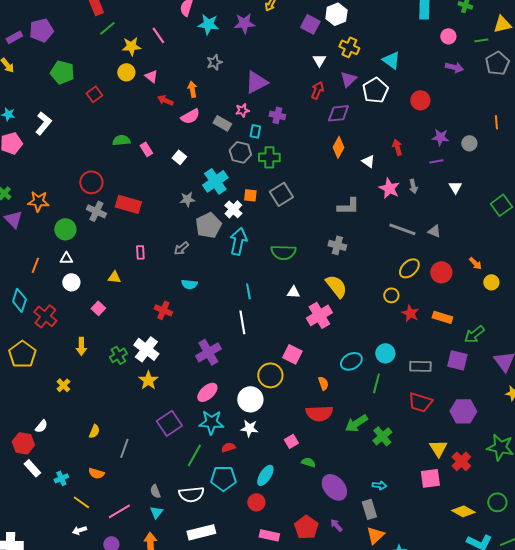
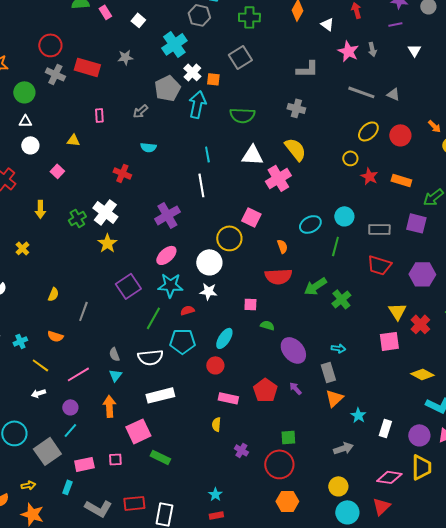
green cross: (269, 157) -> (249, 17), moved
orange square: (250, 195) -> (213, 79), moved
gray star: (187, 199) -> (125, 57), moved
white triangle: (293, 292) -> (252, 155), size x1.6
pink square: (291, 441) -> (250, 304), turned 32

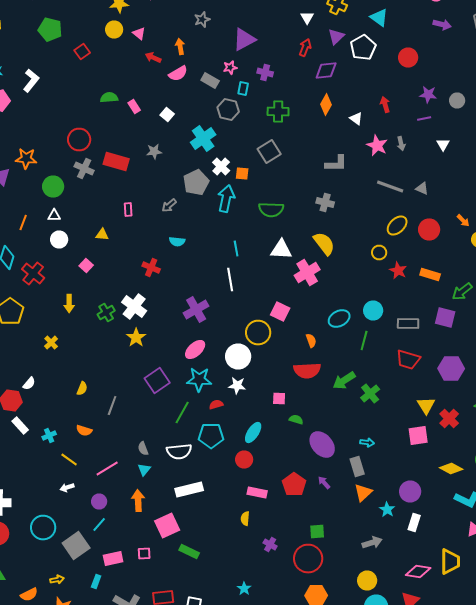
purple circle: (419, 435) -> (410, 492), moved

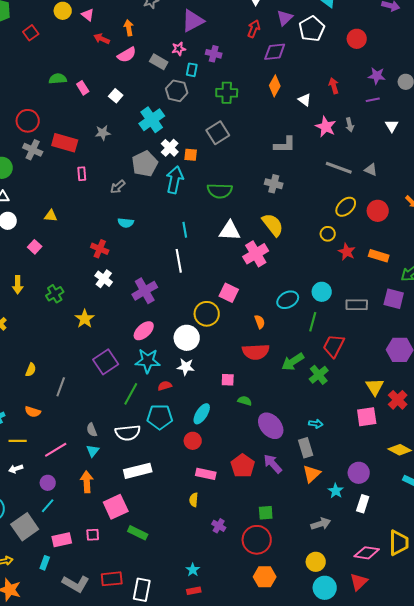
pink rectangle: (128, 210) -> (82, 174), moved
white cross: (134, 306) -> (104, 279), moved, size x0.7
red trapezoid: (408, 360) -> (334, 346), moved, turned 100
yellow line: (69, 460) -> (18, 441), turned -36
purple arrow: (324, 482) -> (273, 464), size x1.5

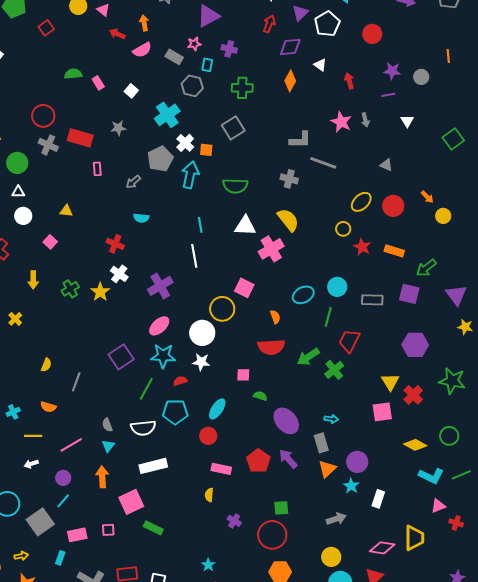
white triangle: (305, 100) -> (320, 65), moved
gray line: (339, 168) -> (323, 163), moved
yellow star: (85, 319) -> (100, 292), moved
purple circle: (359, 473) -> (357, 462), moved

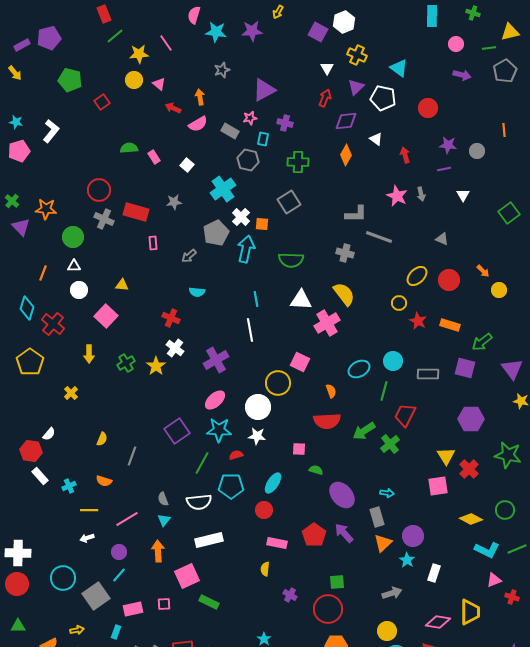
white pentagon: (327, 24) -> (383, 98), turned -30
pink square: (50, 242) -> (106, 316), size x1.6

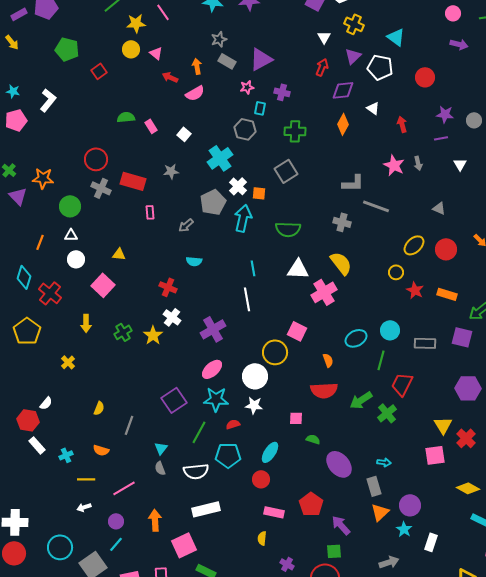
gray rectangle: (230, 131) -> (227, 61), moved
cyan triangle: (164, 520) -> (161, 448), moved
purple arrow: (344, 533) -> (341, 525), moved

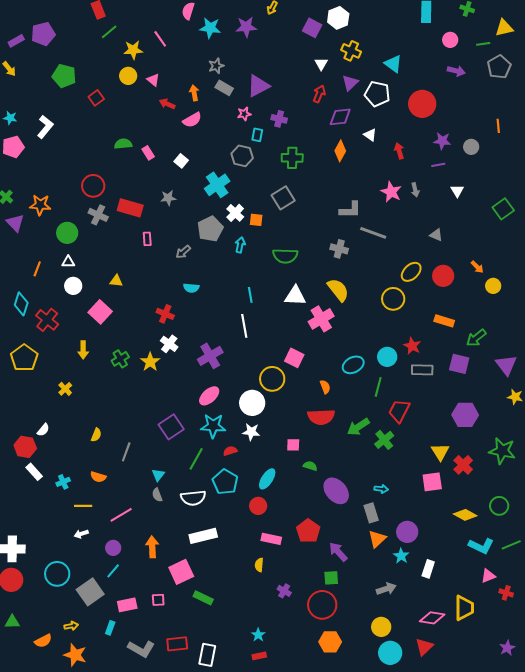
red circle: (425, 77) -> (422, 104), size x1.4
cyan arrow: (243, 218) -> (240, 245), size x0.6
yellow circle: (396, 272) -> (393, 299), size x1.5
red star: (415, 290) -> (412, 346), moved
cyan pentagon: (228, 455) -> (225, 482), turned 30

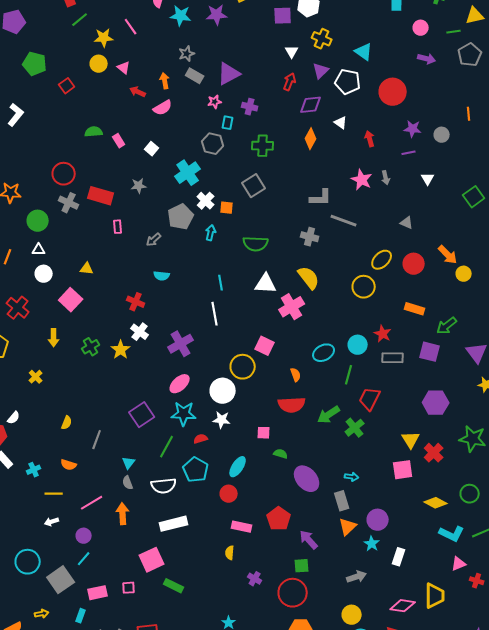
purple square: (312, 28) -> (283, 16), turned -30
orange arrow: (477, 267) -> (448, 255), size x1.5
orange arrow: (152, 547) -> (123, 514), moved

